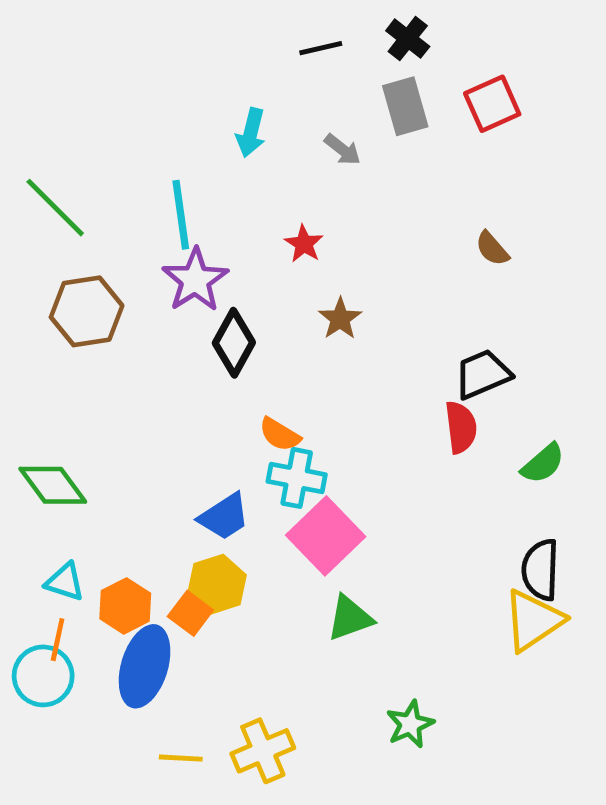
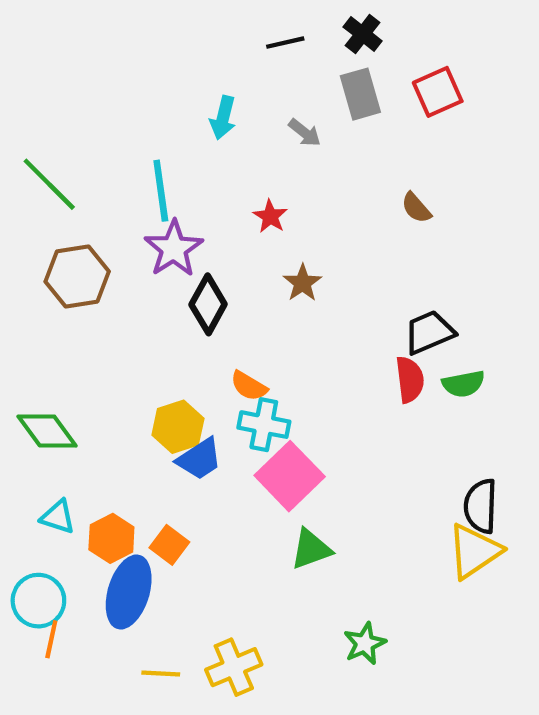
brown semicircle: (492, 249) -> (416, 208), moved
green semicircle: (543, 463) -> (463, 384), moved, turned 30
yellow hexagon: (217, 584) -> (178, 427), moved
orange line: (58, 640) -> (51, 639), moved

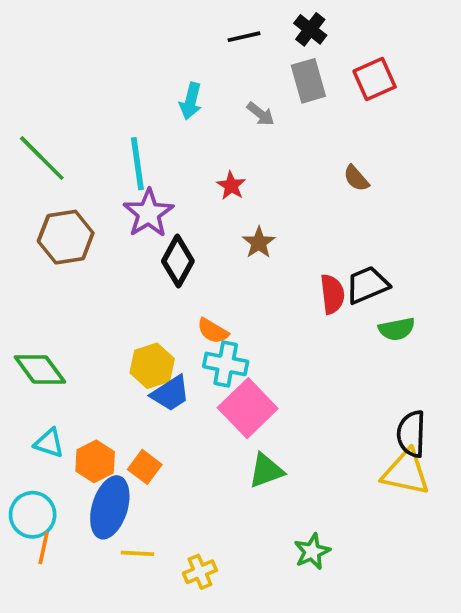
red semicircle: (410, 380) -> (332, 294), moved
yellow triangle: (474, 551) -> (406, 472), turned 46
yellow cross: (234, 667) -> (200, 572), size x0.7
yellow line: (161, 674) -> (137, 553), moved

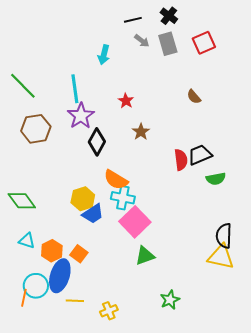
gray arrow: (261, 114) -> (142, 41), moved
orange semicircle: (213, 331) -> (116, 180), size x1.4
cyan circle: (33, 515) -> (36, 286), moved

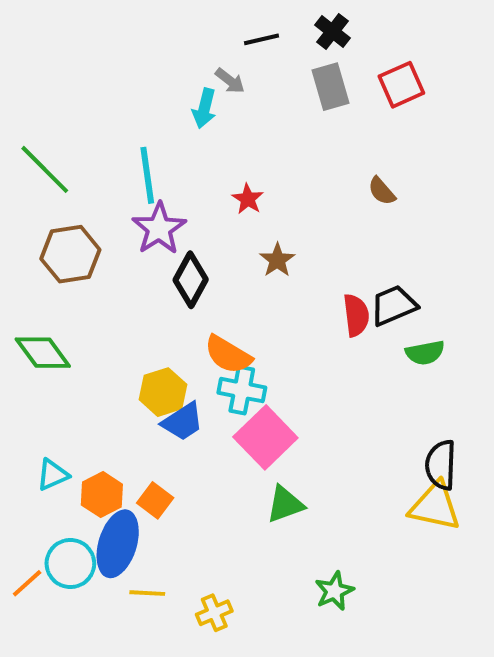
gray arrow: (142, 41) -> (230, 81), moved
green diamond: (22, 201) -> (43, 353), moved
cyan triangle: (27, 241) -> (53, 475), turned -42
orange line: (24, 298) -> (27, 583), moved, turned 36

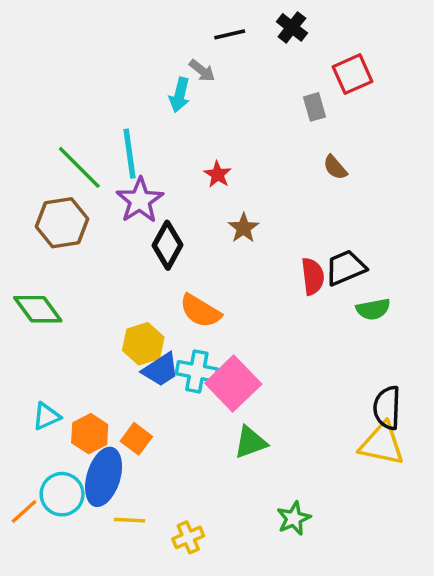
gray rectangle: (330, 87) -> (314, 107), moved, size x0.7
green line: (45, 169) -> (79, 167), moved
cyan cross: (242, 390) -> (197, 371), moved

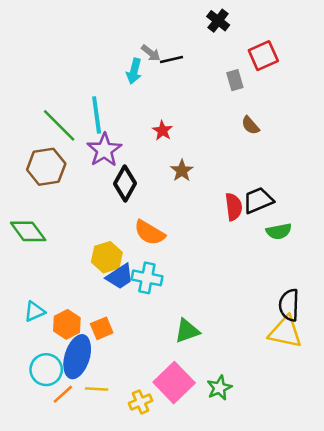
black line: (230, 34) -> (172, 59), moved
pink square: (233, 384) -> (174, 383), moved
orange square: (136, 439) -> (102, 328), turned 30
orange line: (24, 511) -> (63, 394), moved

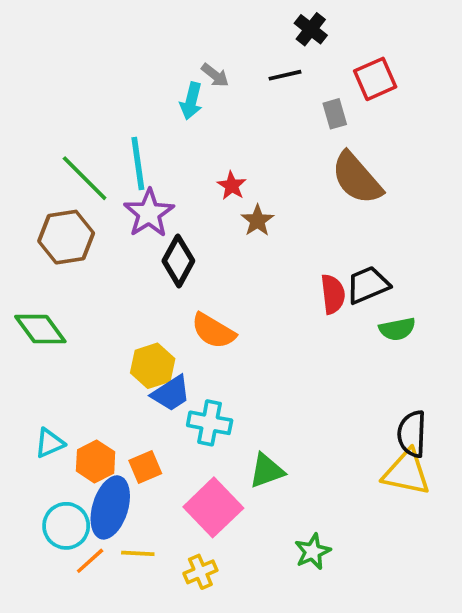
black line: (172, 59) -> (285, 75), moved
brown semicircle: (250, 125) -> (357, 178), size x2.0
brown star: (182, 171) -> (257, 221), moved
cyan cross: (147, 278) -> (210, 423), moved
pink square: (174, 383) -> (213, 507), moved

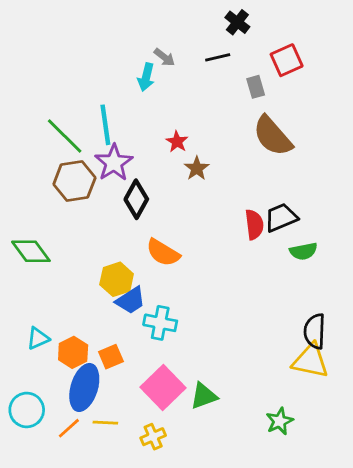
brown hexagon: (66, 237) -> (74, 181), moved
green triangle: (267, 471) -> (204, 396), moved
cyan circle: (66, 526) -> (27, 410), moved
green star: (313, 552) -> (280, 421), moved

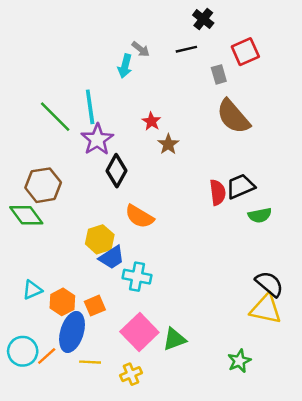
brown hexagon: (74, 181) -> (43, 185), moved
black semicircle: (315, 331) -> (269, 284), turned 128
orange line: (69, 428) -> (47, 356), moved

